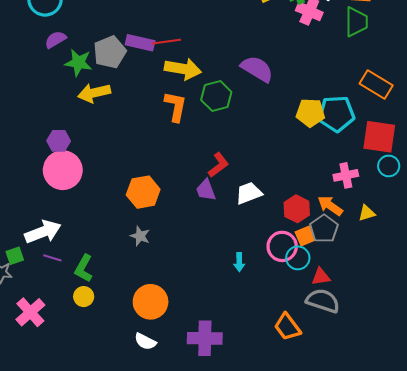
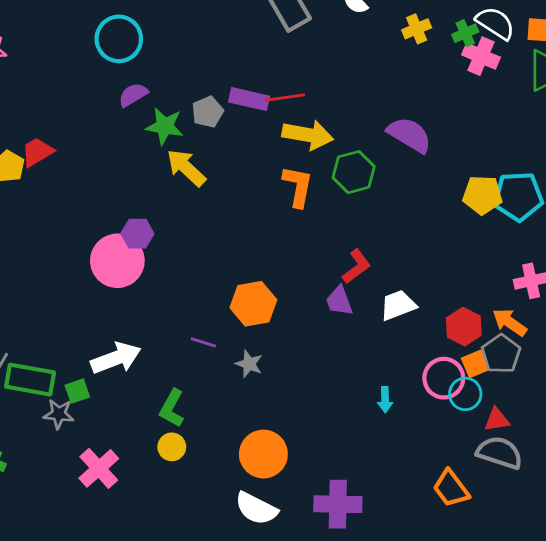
gray pentagon: (110, 52) -> (208, 112), size x0.7
yellow arrow: (94, 93) -> (186, 168), turned 56
pink circle: (63, 170) -> (117, 261), moved
purple line: (52, 258) -> (203, 342), moved
white semicircle: (145, 341) -> (256, 508), size x1.4

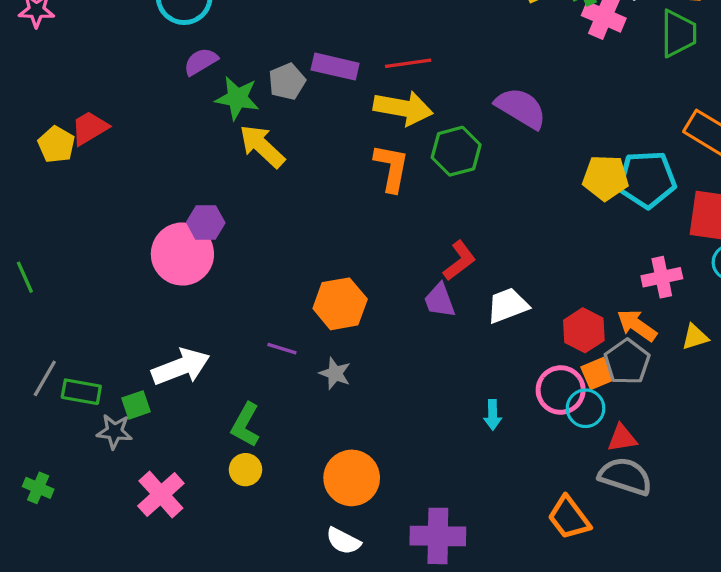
red line: (285, 98) -> (408, 63), moved
green rectangle: (30, 380) -> (81, 392), size x0.7
white semicircle: (256, 508) -> (343, 541), size x0.7

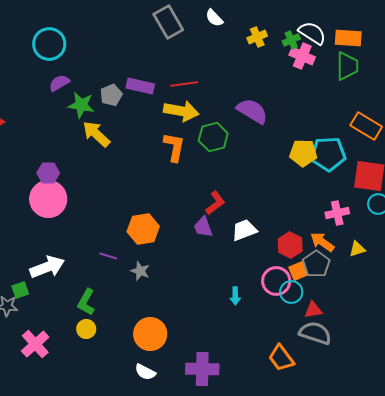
purple hexagon: (206, 222) -> (48, 173), moved

